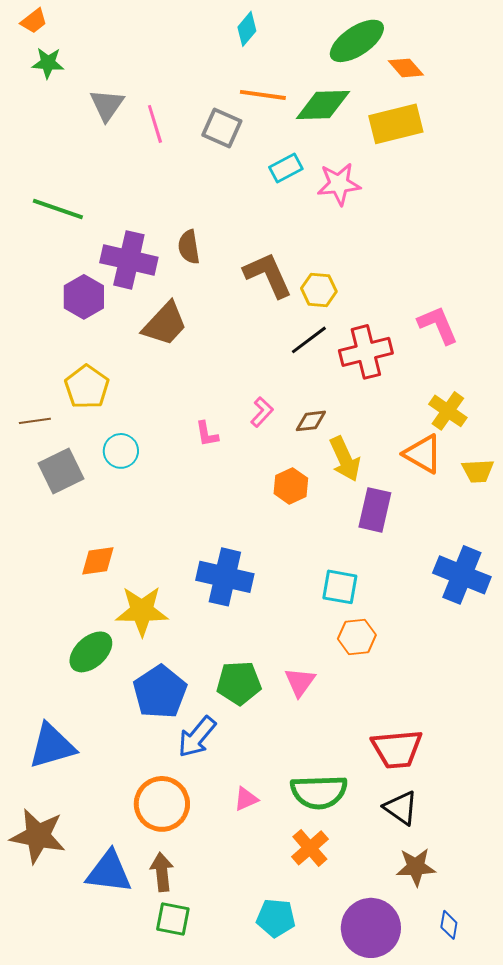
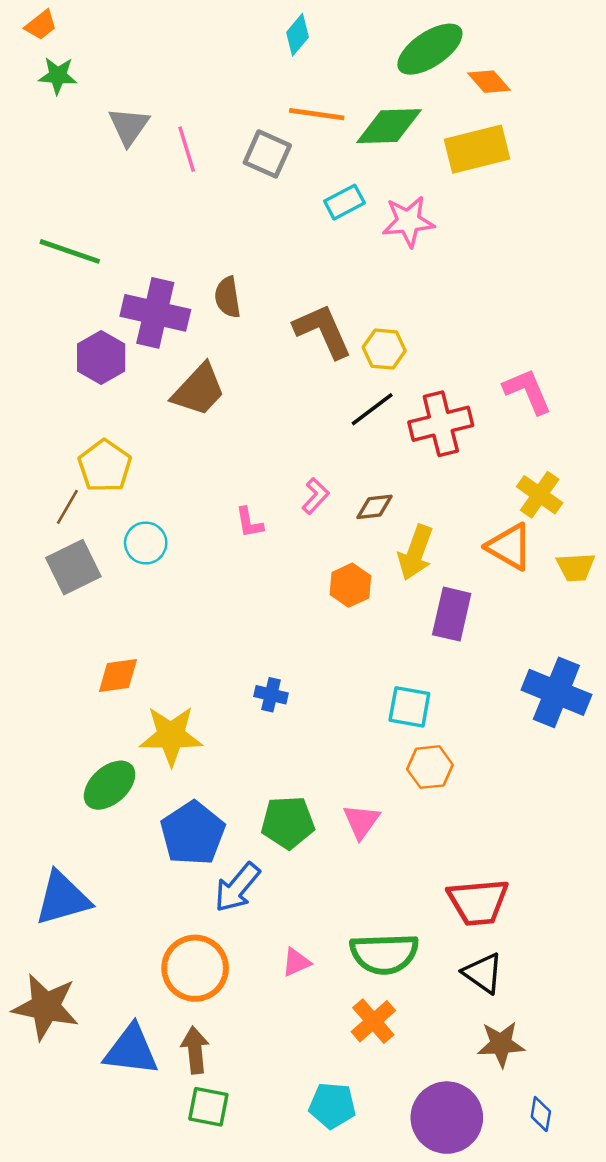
brown line: (35, 421) -> (67, 507), moved, turned -52
yellow arrow: (345, 459) -> (415, 553), turned 45
blue cross: (225, 577) -> (271, 695), size x0.5

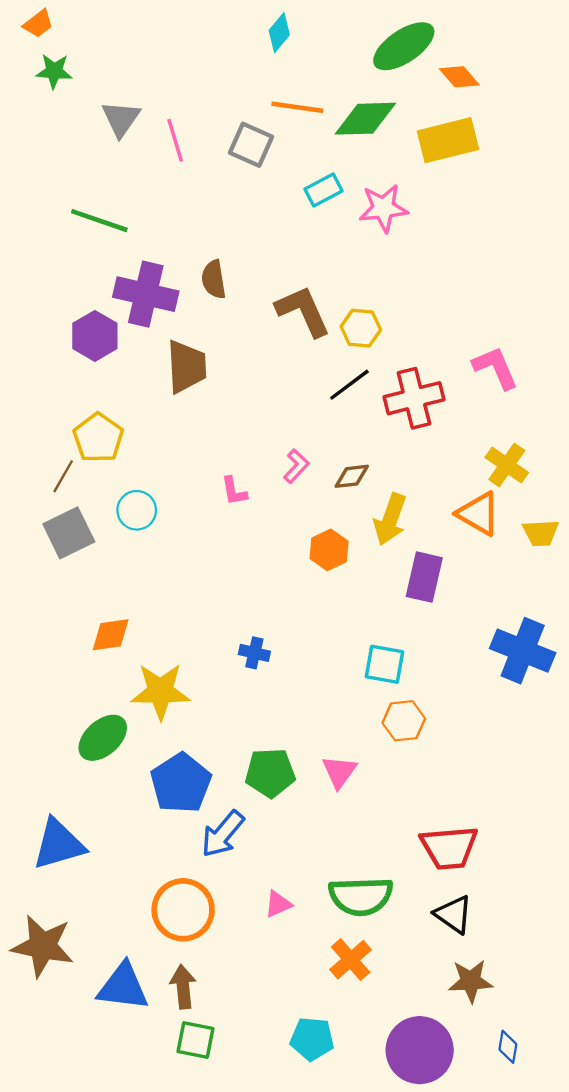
green line: (70, 251) -> (99, 221), moved
brown trapezoid: (199, 390) -> (186, 367), turned -46

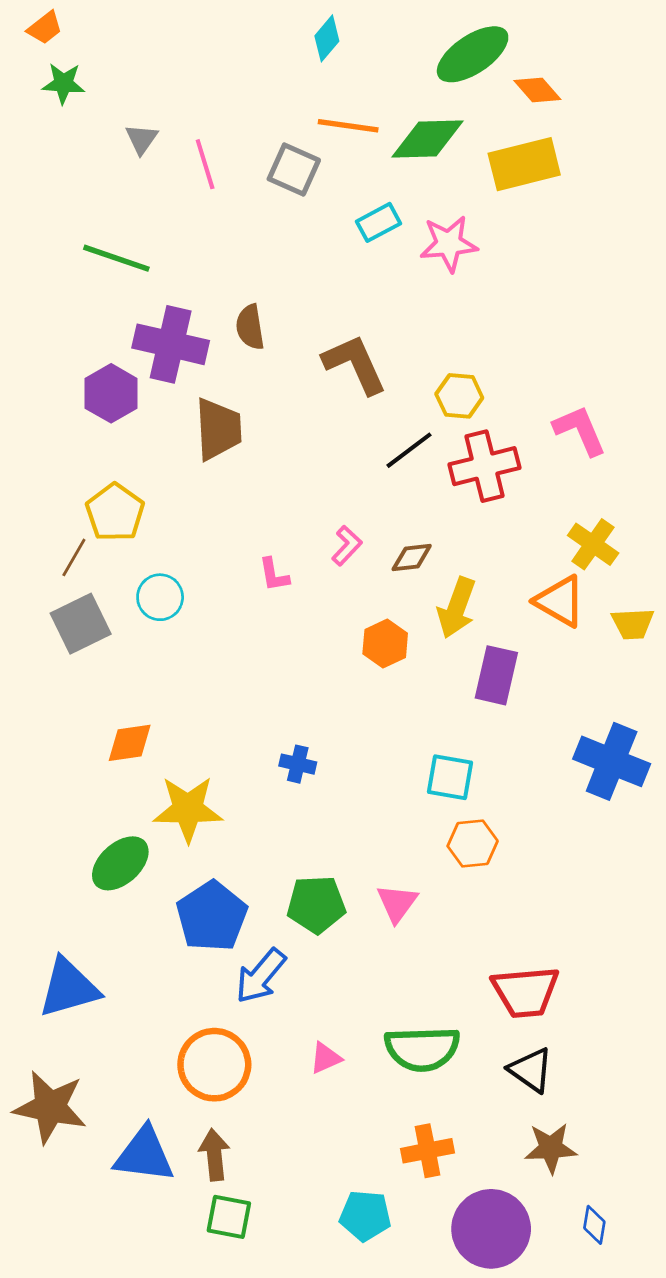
gray triangle: (121, 119) -> (142, 139), size x0.7
yellow hexagon: (361, 328) -> (459, 396), moved
orange cross: (351, 960) -> (428, 1151), moved, turned 30

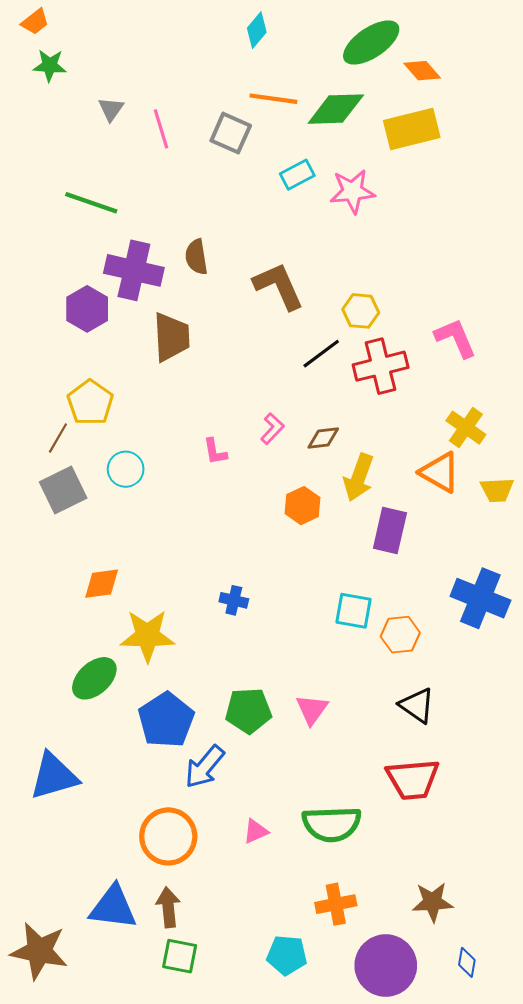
orange hexagon: (473, 844) -> (400, 635), moved
black triangle: (531, 1070) -> (417, 705), moved
brown star: (50, 1107) -> (39, 951), moved

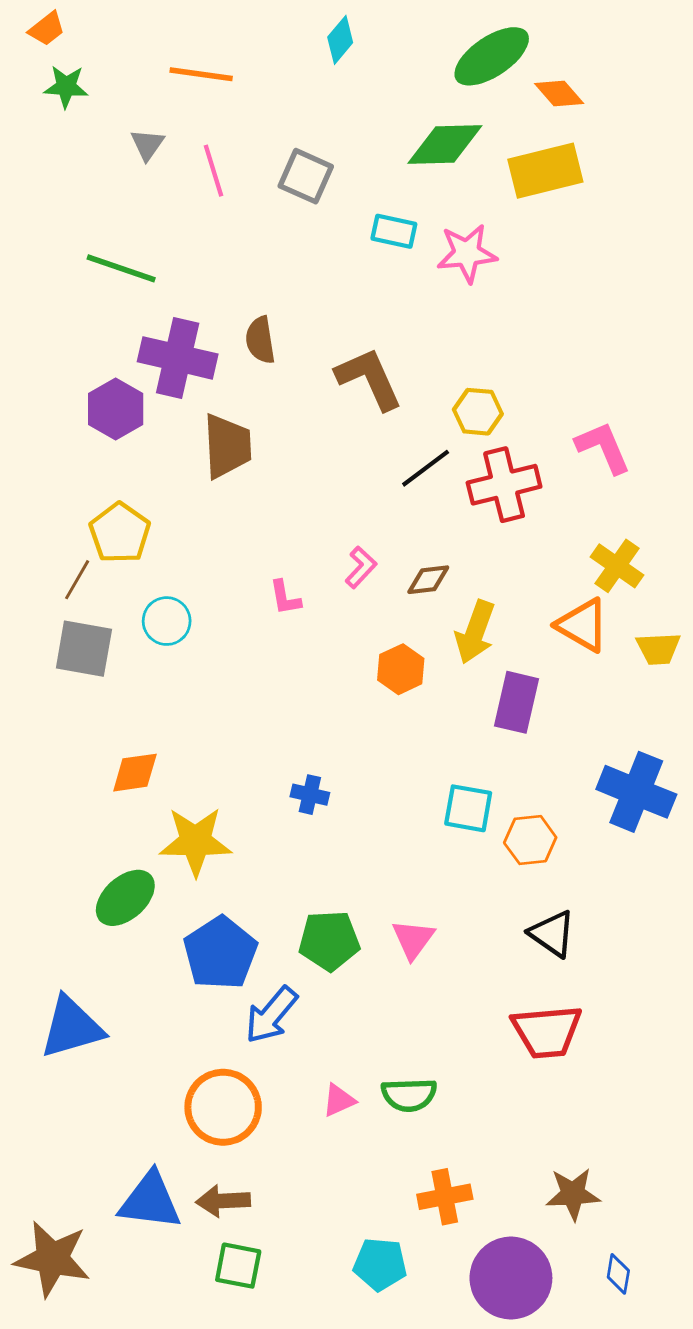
orange line: (273, 99) -> (201, 74), moved
cyan rectangle: (297, 175) -> (394, 231), turned 40
gray square: (63, 490) -> (84, 649), turned 36
green semicircle: (332, 824) -> (409, 1095), moved, size x0.7
brown arrow: (168, 907) -> (223, 1201), turned -87

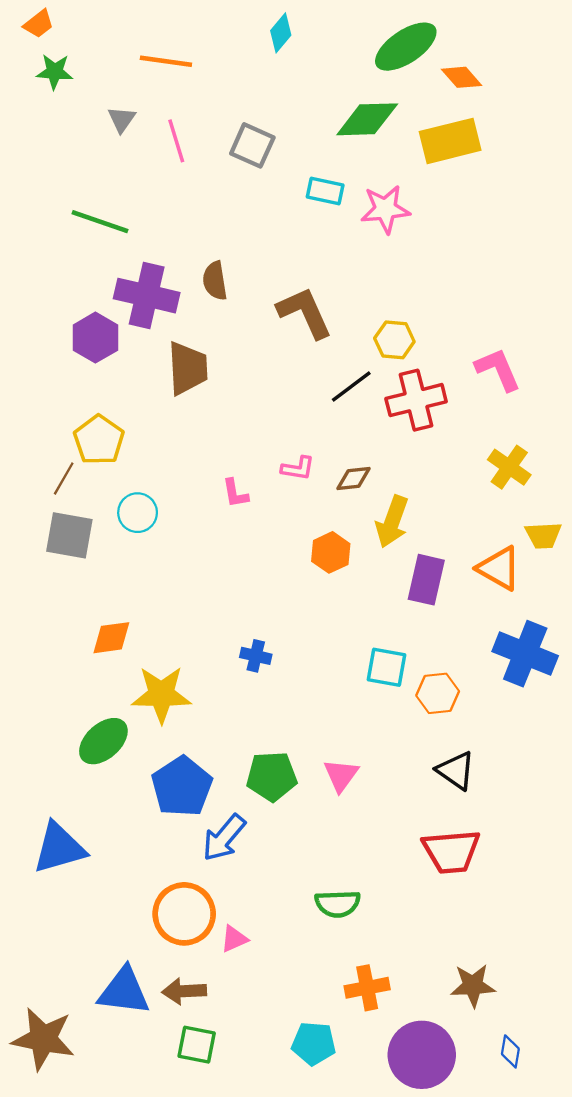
pink L-shape: (361, 567) -> (298, 468), turned 56
orange triangle: (583, 625) -> (499, 568), moved
pink triangle: (339, 1100) -> (234, 939), moved

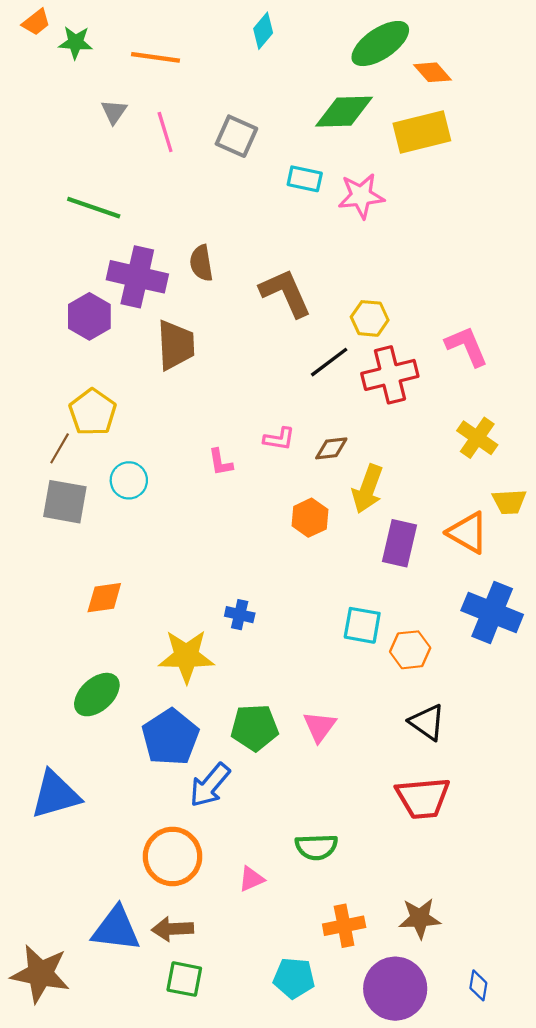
green star: (55, 72) -> (76, 42), moved
yellow star: (161, 694) -> (186, 656), moved
pink triangle: (234, 939) -> (251, 879), moved
brown star: (473, 985) -> (420, 918), moved

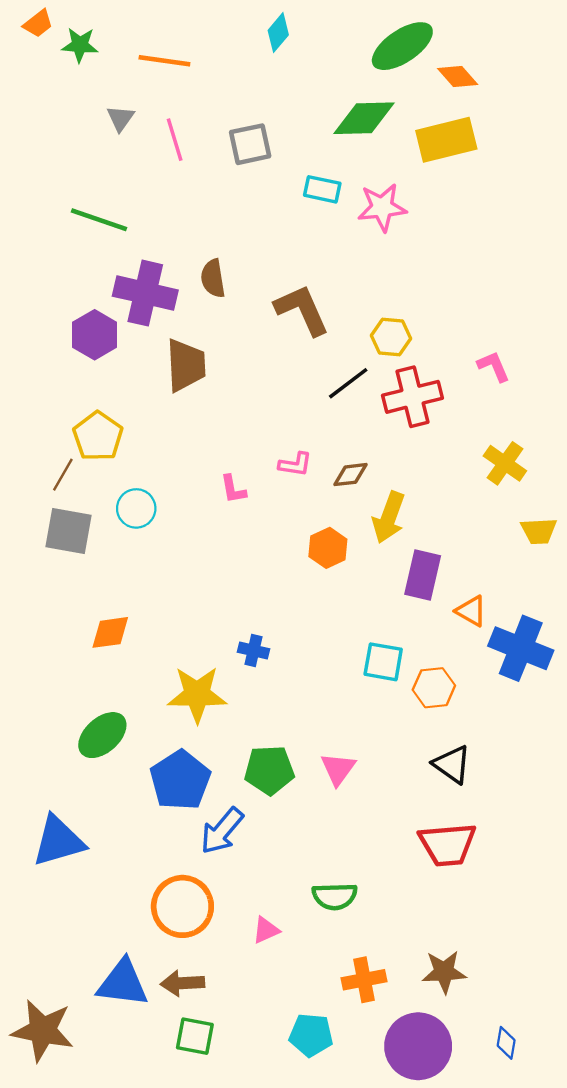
gray square: (236, 136) -> (250, 144), turned -36
pink L-shape: (467, 346) -> (494, 366), size x0.7
orange triangle: (468, 533) -> (471, 611), moved, size x0.7

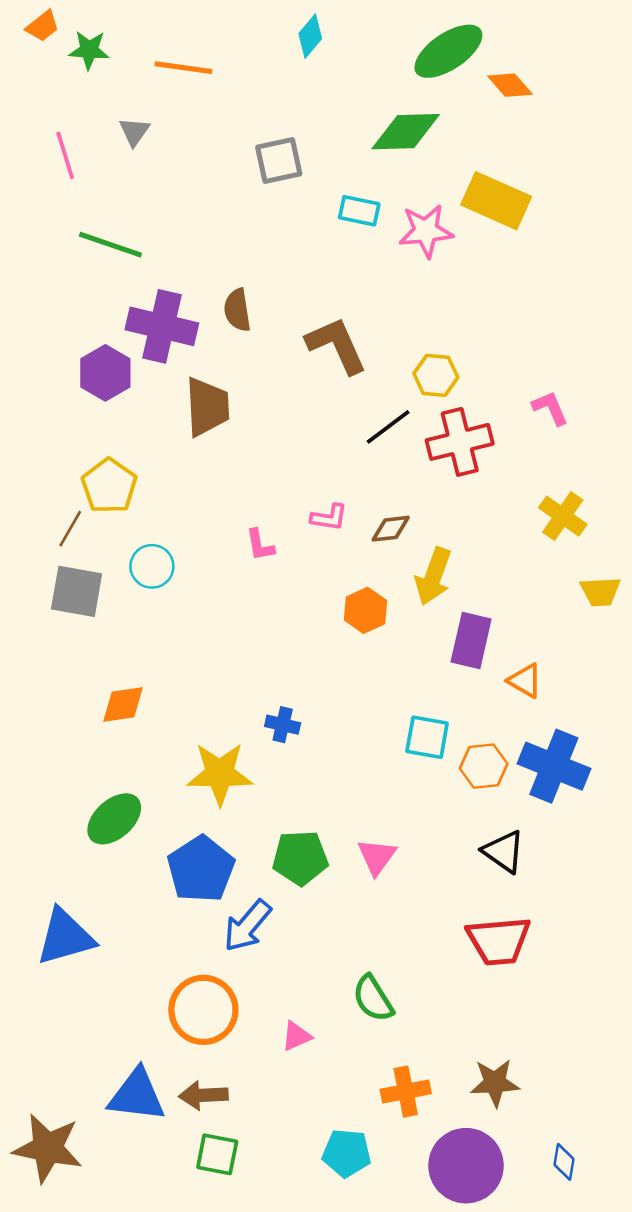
pink line: (175, 140) -> (65, 156), moved
yellow rectangle: (446, 140) -> (496, 201), moved, turned 38
blue cross: (521, 648) -> (554, 766), moved
green semicircle: (335, 896) -> (373, 999), turned 60

